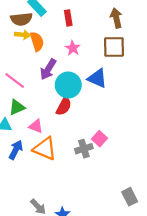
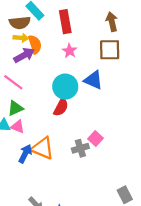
red rectangle: (68, 18) -> (65, 22), size x1.5
purple arrow: (48, 69) -> (24, 55), moved, turned -150
pink triangle: (36, 126) -> (18, 127), moved
blue arrow: (16, 150) -> (25, 154), moved

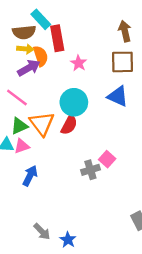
red rectangle: (65, 22) -> (57, 38), moved
blue triangle: (93, 80) -> (118, 96), moved
pink triangle: (18, 127) -> (22, 146), turned -40
orange triangle: (43, 148) -> (42, 124), moved, turned 30

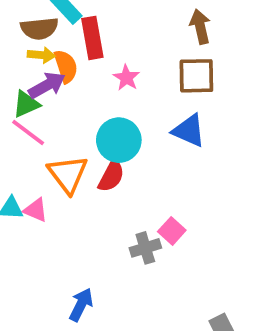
green triangle: (19, 126) -> (26, 104), moved
pink triangle: (22, 146) -> (36, 210), turned 42
blue arrow: (30, 176) -> (81, 305), moved

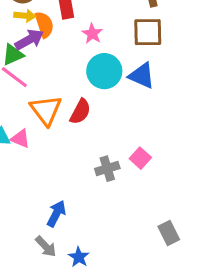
cyan circle: (119, 140) -> (104, 71), moved
pink square: (172, 231) -> (140, 158), moved

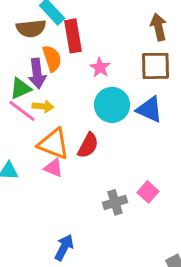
yellow arrow: (25, 16) -> (43, 106), moved
purple arrow: (29, 40) -> (37, 73), turned 112
orange triangle: (46, 110) -> (54, 144), turned -32
pink triangle: (20, 139) -> (54, 168), moved

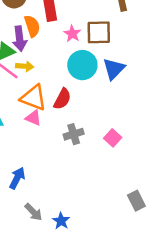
brown square: (155, 66) -> (99, 32), moved
blue triangle: (149, 109) -> (114, 69), turned 50
gray cross: (115, 202) -> (74, 134), moved
blue arrow: (64, 247) -> (17, 178), moved

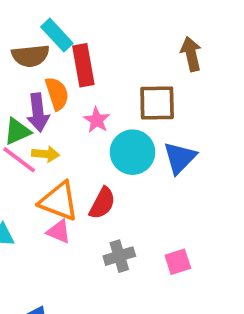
pink star: (72, 34) -> (97, 120), moved
pink square: (113, 138) -> (178, 262), turned 30

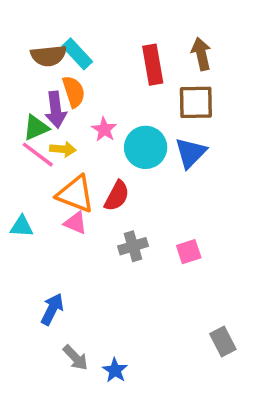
cyan rectangle: (57, 35) -> (77, 54), moved
red rectangle: (83, 65) -> (153, 65), moved
brown square: (157, 103) -> (196, 102), moved
pink star: (97, 120) -> (104, 129), moved

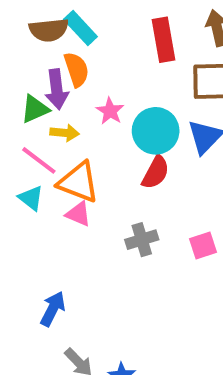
pink line: (38, 155) -> (39, 160), moved
red semicircle: (117, 196) -> (156, 172), moved
cyan triangle: (22, 226) -> (31, 198), moved, turned 35

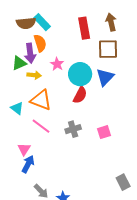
pink line: (39, 160) -> (41, 126), moved
pink triangle: (78, 214) -> (24, 149), moved, turned 40

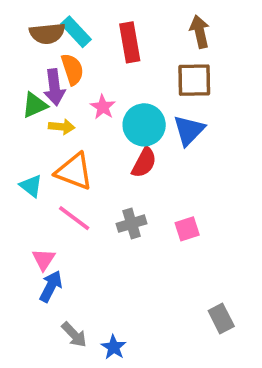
red rectangle: (84, 28) -> (130, 42), moved

